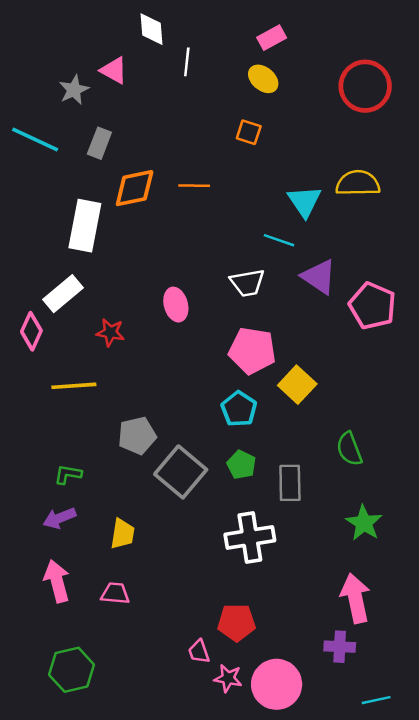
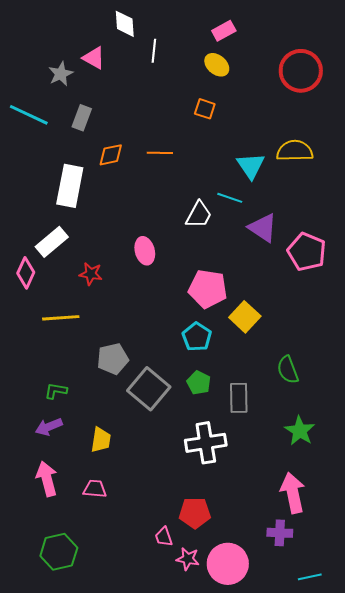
orange diamond: (135, 188) -> (111, 155), size x0.7
white trapezoid: (247, 283) -> (199, 215), moved, turned -52

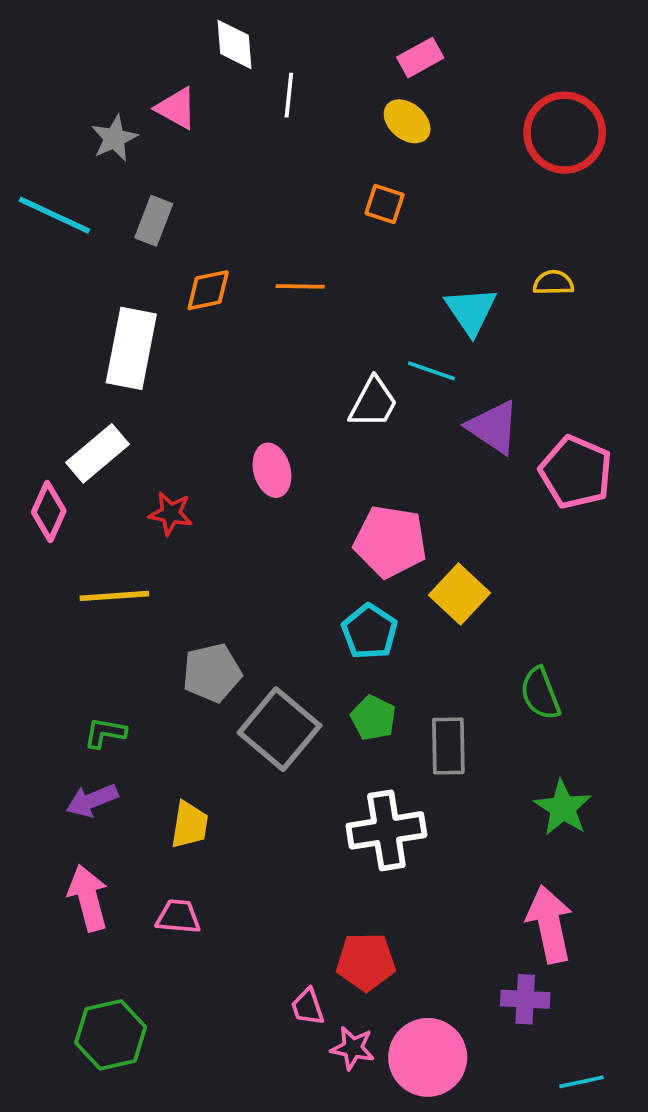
yellow semicircle: (295, 151) -> (553, 283), size x0.6

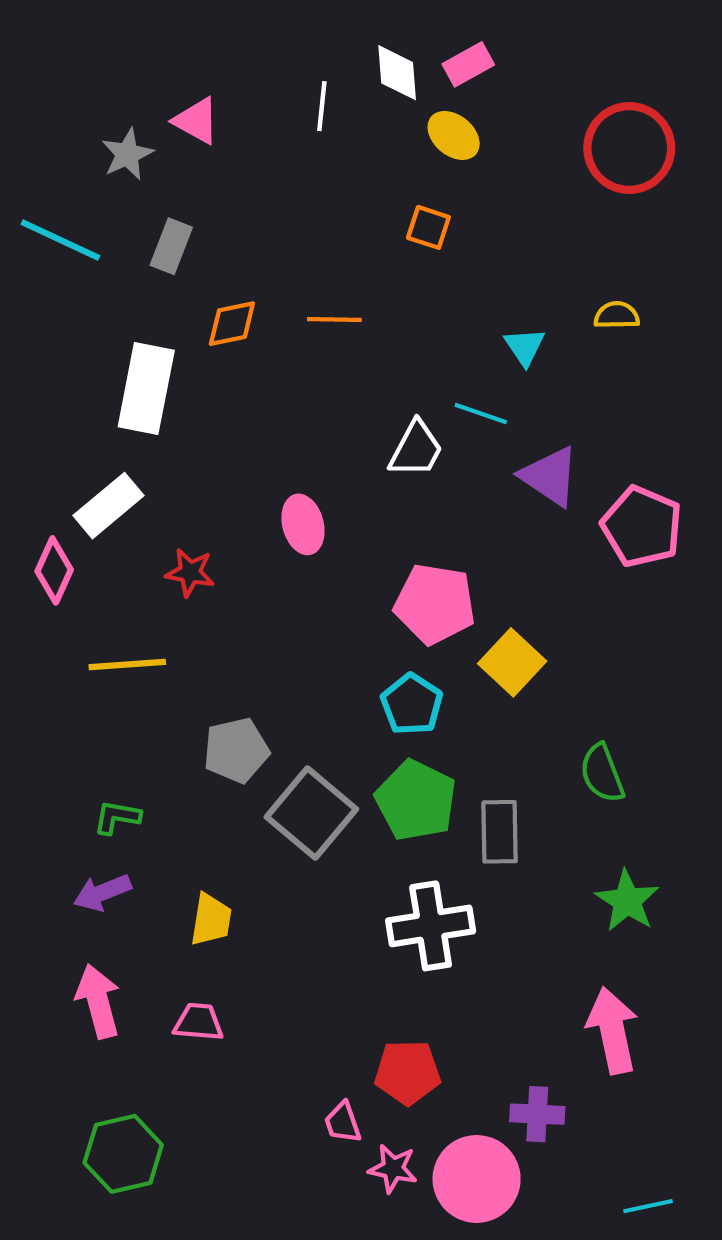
white diamond: (234, 44) -> (397, 73), moved
cyan triangle: (471, 311) -> (525, 347), size x0.7
green pentagon: (373, 718) -> (416, 800), size x1.6
purple cross: (525, 999) -> (537, 1114), moved

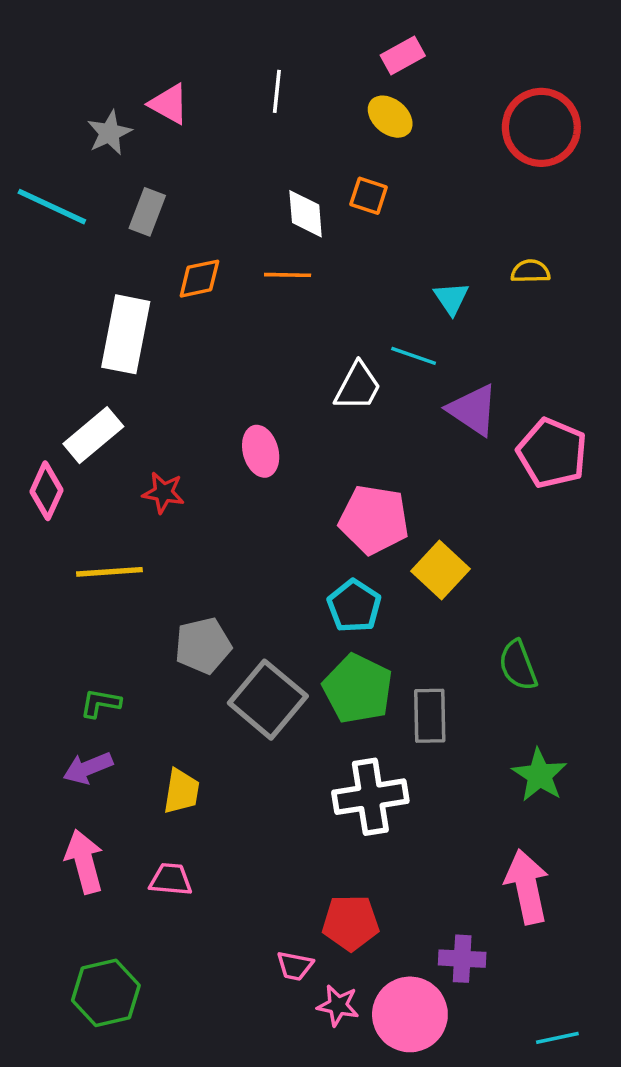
white diamond: (397, 73) -> (306, 214), moved
pink trapezoid: (343, 1122) -> (295, 966), turned -60

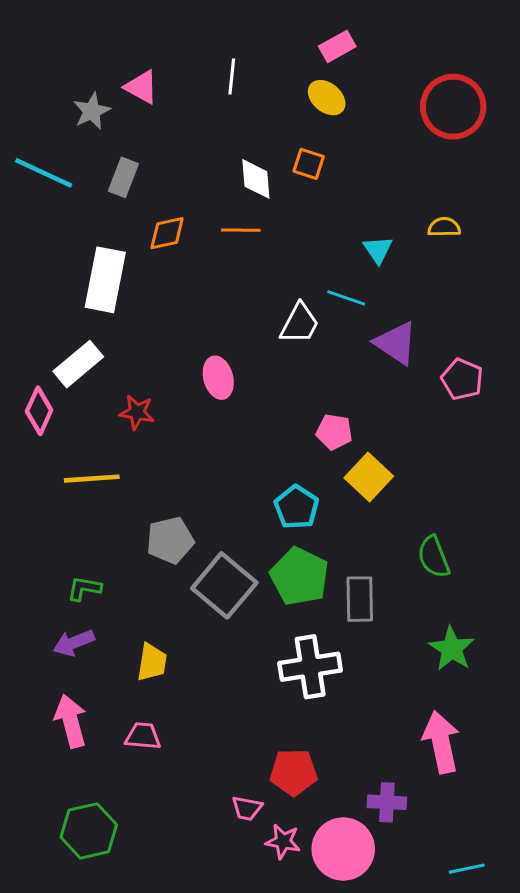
pink pentagon: (552, 453) -> (462, 379), size x0.7
pink pentagon: (374, 520) -> (334, 432), moved, size x0.6

